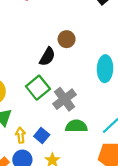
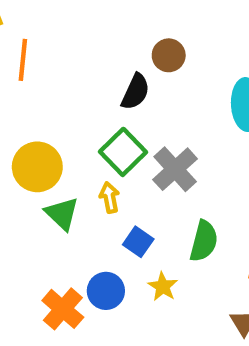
green semicircle: (76, 126) -> (204, 241), moved, turned 110
yellow arrow: (21, 135) -> (109, 197), moved

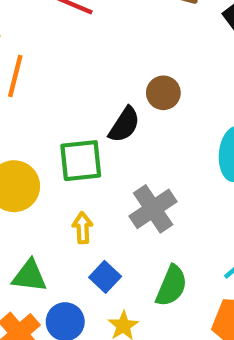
green square: (123, 152) -> (81, 161), moved, turned 30
green triangle: (62, 214) -> (29, 276), moved, turned -45

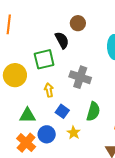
black semicircle: (124, 125) -> (62, 40), turned -54
gray cross: (153, 209) -> (80, 77), turned -30

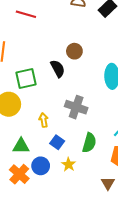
green square: (44, 59) -> (26, 78), moved

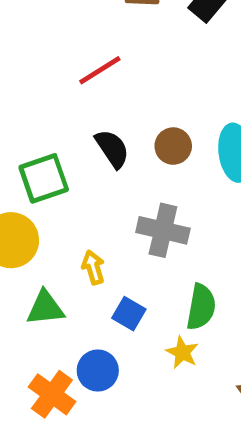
red line: (26, 14) -> (100, 70), moved, turned -42
brown circle: (74, 51) -> (173, 146), moved
green triangle: (21, 146) -> (45, 308), moved
yellow star: (69, 164) -> (182, 352), moved

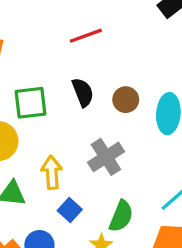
gray cross: (163, 230) -> (106, 157), turned 32
yellow arrow: (93, 267) -> (52, 172), size x1.4

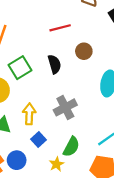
brown circle: (126, 100) -> (84, 51), moved
green square: (30, 103) -> (20, 68), turned -30

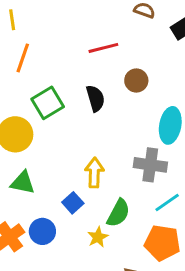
gray cross: (65, 107) -> (150, 165), moved, turned 35
yellow arrow: (29, 114) -> (94, 173), moved

